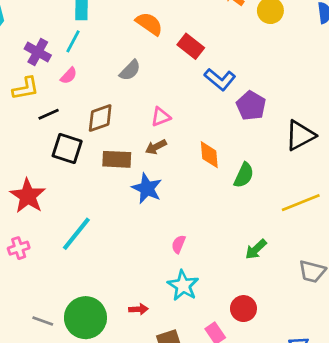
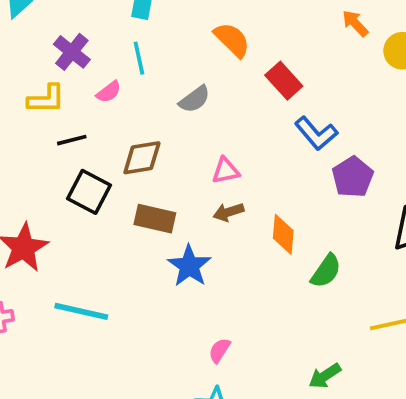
cyan line: (73, 41) -> (139, 58), moved, turned -50
brown arrow: (156, 147) -> (228, 212), moved
cyan line: (76, 234) -> (81, 311), turned 54

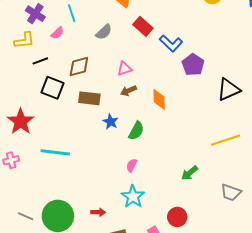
red rectangle: (284, 81) -> (143, 26), moved
blue star: (189, 266) -> (111, 122), size x0.7
green semicircle: (326, 271) -> (136, 131), moved

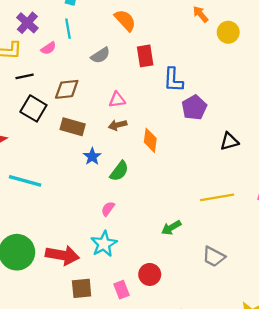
red rectangle: (143, 26) -> (145, 56), turned 30
blue L-shape: (171, 43) -> (173, 80), turned 40
black triangle: (228, 89) -> (229, 141), size x0.7
red arrow: (98, 212) -> (62, 255), size x2.0

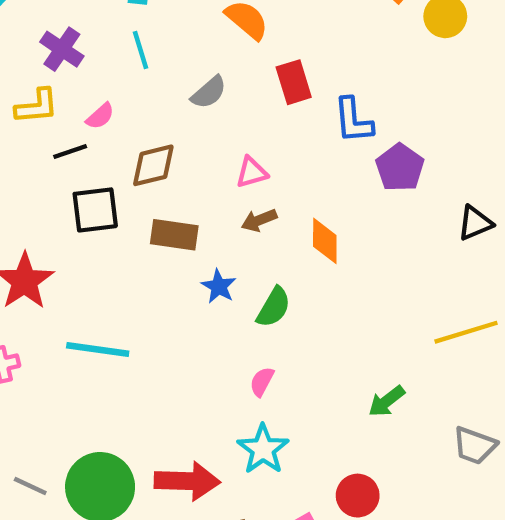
pink semicircle: (48, 48) -> (100, 116), moved
black square: (33, 108) -> (95, 210), turned -30

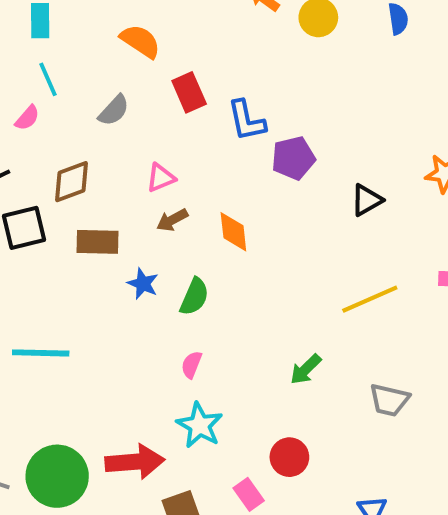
pink semicircle: (100, 116) -> (27, 118), moved
purple pentagon: (400, 168) -> (293, 158), turned 30

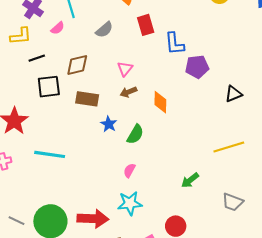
pink triangle: (161, 178) -> (125, 69), turned -35
cyan star: (200, 425) -> (130, 203), turned 30

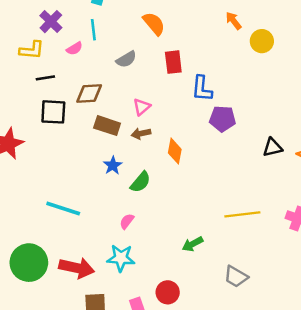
black triangle: (233, 94) -> (273, 148), moved
brown rectangle: (87, 99) -> (107, 126), moved
cyan line: (50, 154) -> (63, 209), moved

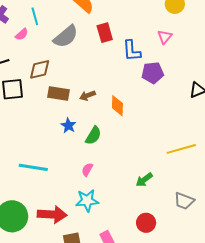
gray semicircle: (126, 59) -> (66, 36), size x1.5
pink triangle: (142, 107) -> (165, 37), moved
red circle: (168, 292) -> (146, 223), moved

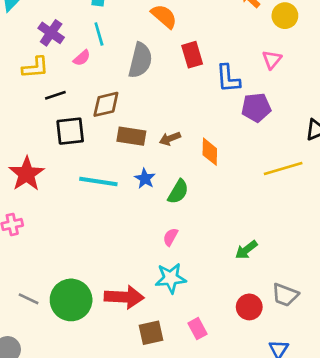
gray semicircle: (66, 36) -> (140, 60), turned -36
yellow line: (181, 149) -> (283, 169), moved
cyan line: (33, 167) -> (98, 181), moved
gray trapezoid: (184, 201) -> (285, 295), moved

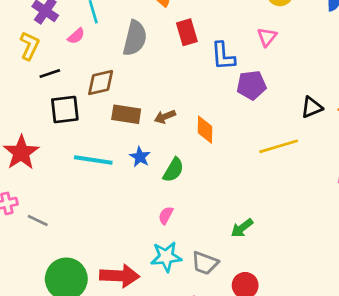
yellow L-shape: (35, 67) -> (30, 46), turned -60
gray trapezoid: (285, 295) -> (205, 263), moved
gray line: (29, 299) -> (38, 220), moved

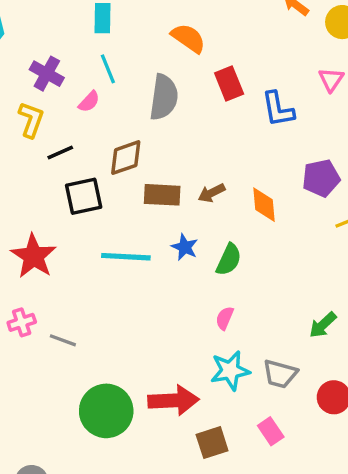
purple pentagon: (251, 85) -> (321, 178), moved

